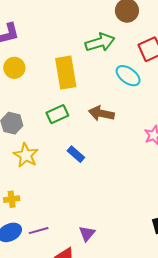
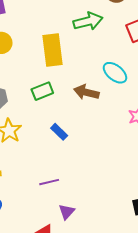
cyan ellipse: (128, 76) -> (115, 73), moved
purple line: (39, 231) -> (49, 182), moved

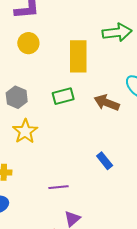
blue rectangle: (59, 132) -> (105, 161), moved

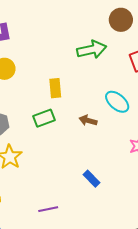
yellow rectangle: (78, 56) -> (55, 88), moved, size x0.6
brown arrow: (107, 103) -> (88, 120), size x0.7

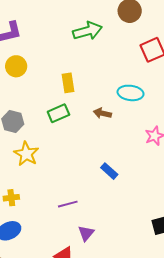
green arrow: (92, 50) -> (88, 31), moved
cyan ellipse: (117, 102) -> (131, 93), turned -30

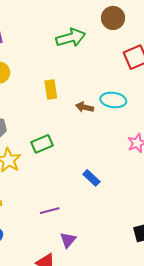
green rectangle: (58, 113) -> (42, 144), moved
brown arrow: (102, 113) -> (85, 107), moved

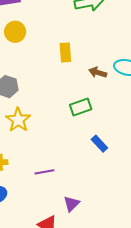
green rectangle: (42, 144) -> (81, 107), moved
purple line: (50, 211) -> (44, 172), moved

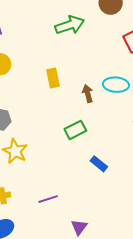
brown arrow: (98, 73) -> (88, 94), turned 66

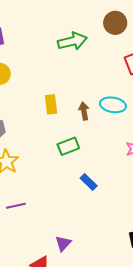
yellow rectangle: (53, 78) -> (51, 104), moved
purple line: (48, 199) -> (16, 206), moved

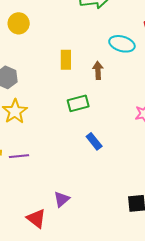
cyan ellipse: (113, 105) -> (122, 44), moved

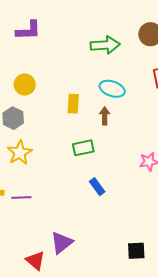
yellow circle: (19, 23) -> (25, 85), moved
cyan ellipse: (122, 44) -> (112, 89), moved
purple triangle: (62, 199) -> (62, 243), size x1.4

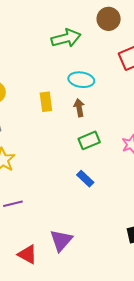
green rectangle: (83, 148) -> (89, 140), moved
red triangle: (35, 261) -> (27, 254), moved

